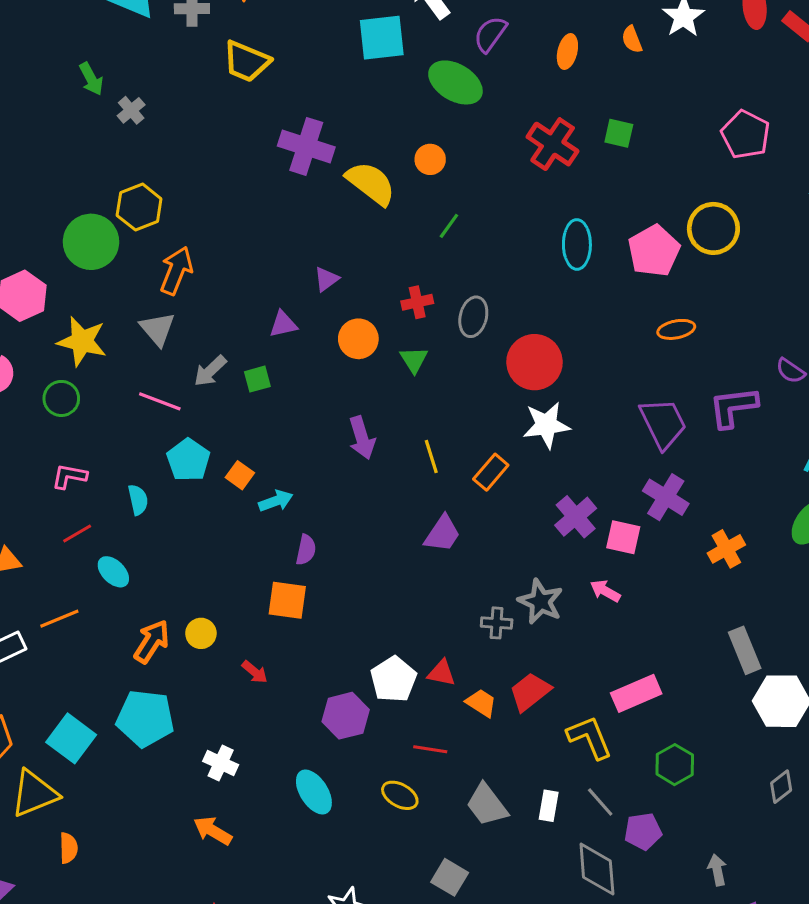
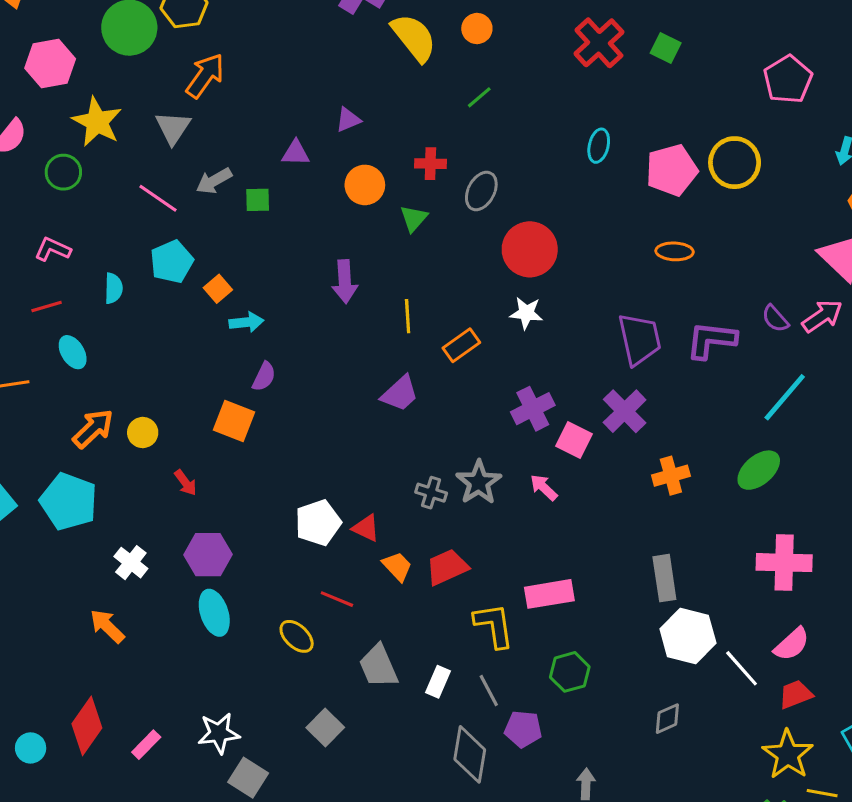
cyan ellipse: (577, 244) -> (599, 146), size x0.7
white star: (546, 425) -> (526, 313), size x0.7
purple hexagon: (346, 716) -> (208, 555), moved

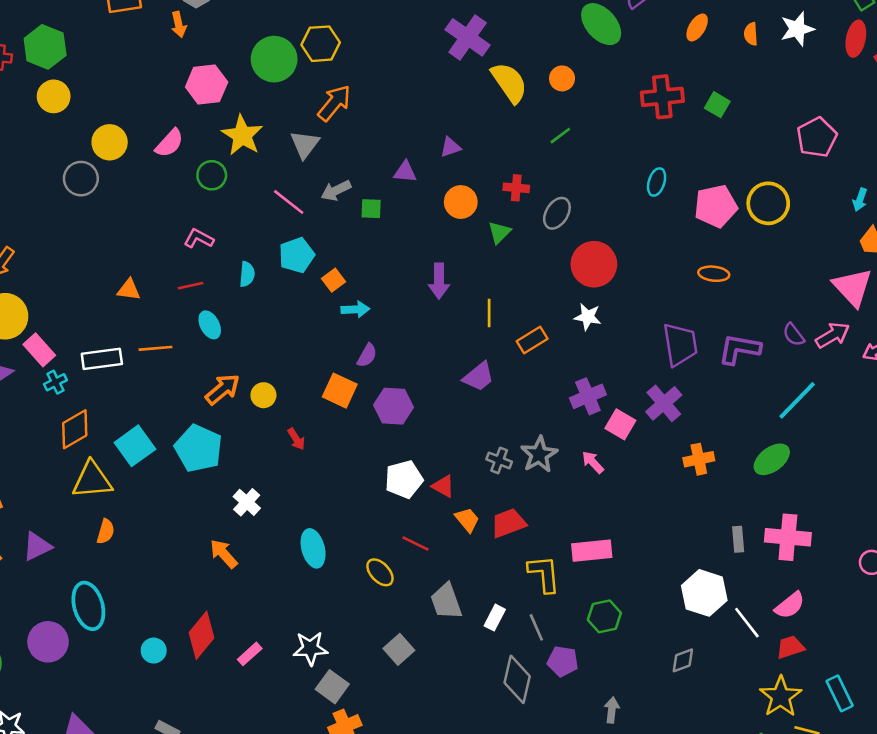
red cross: (599, 43) -> (662, 97), turned 33
purple hexagon: (208, 555) -> (394, 406), moved
gray rectangle: (664, 578) -> (738, 539), moved, size x0.7

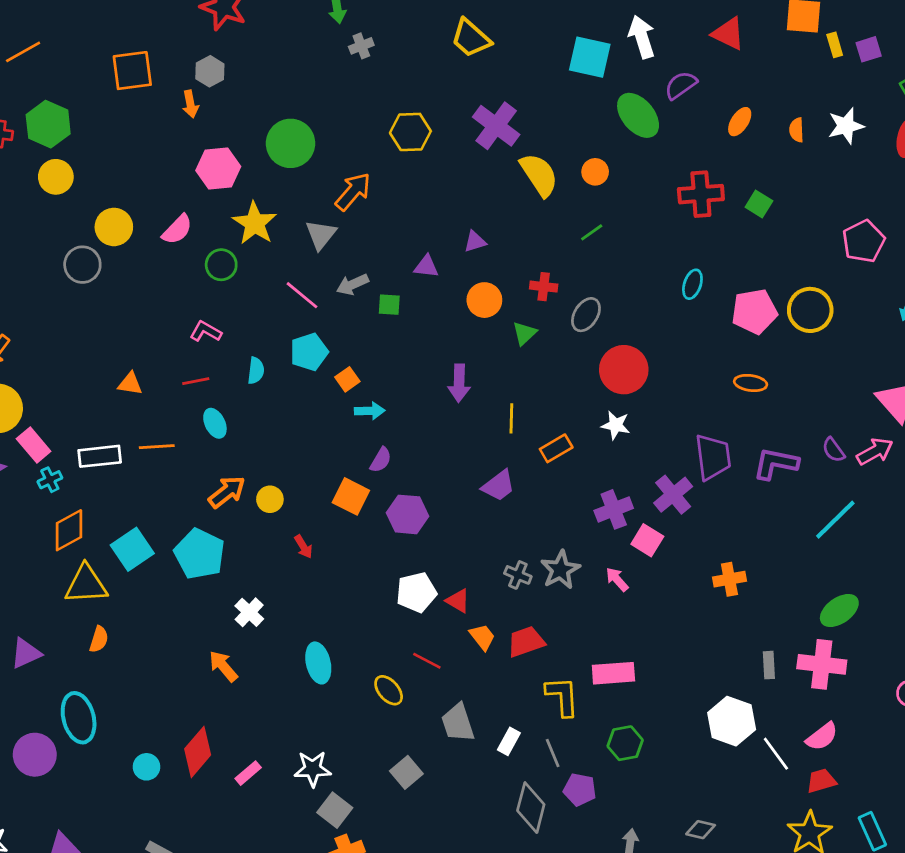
yellow hexagon: (321, 44) -> (410, 132), moved
purple cross: (664, 403) -> (673, 495), moved
green ellipse: (772, 459) -> (839, 610), moved
gray diamond: (683, 660) -> (701, 830), moved, turned 32

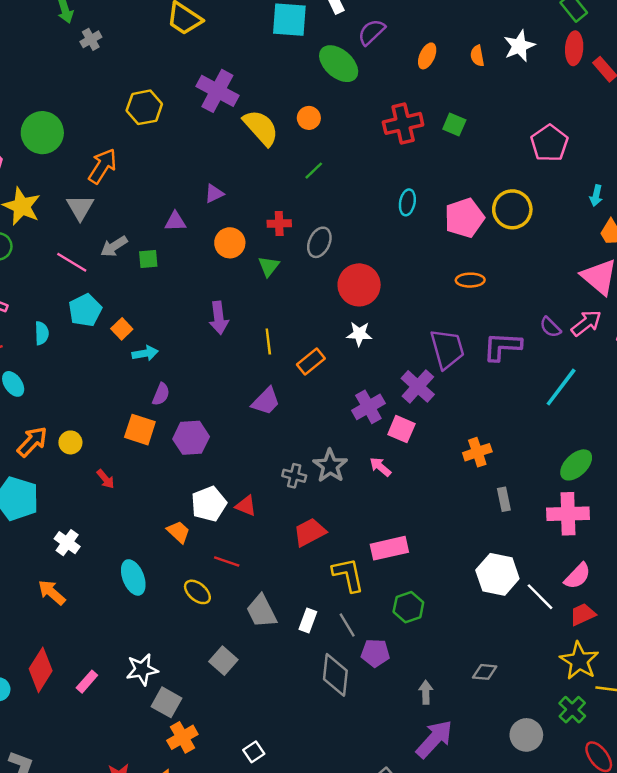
orange trapezoid: (482, 637) -> (178, 532), moved
gray rectangle: (769, 665) -> (504, 499), moved

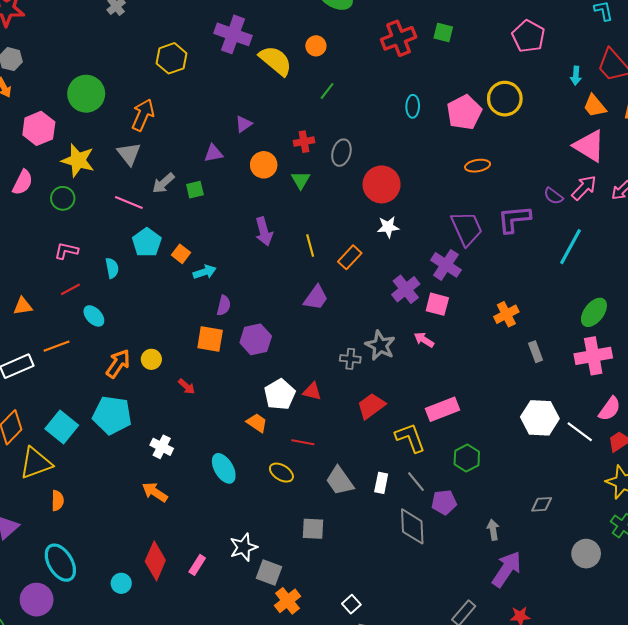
gray square: (223, 661) -> (313, 529), turned -30

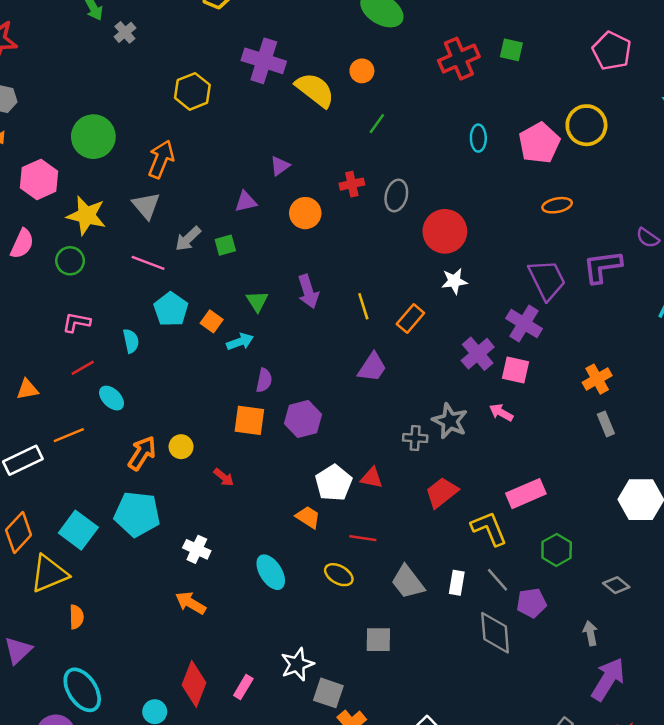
green triangle: (301, 180) -> (257, 301), moved
gray rectangle: (536, 352) -> (606, 424), moved
gray diamond: (542, 504) -> (616, 585), moved, turned 45

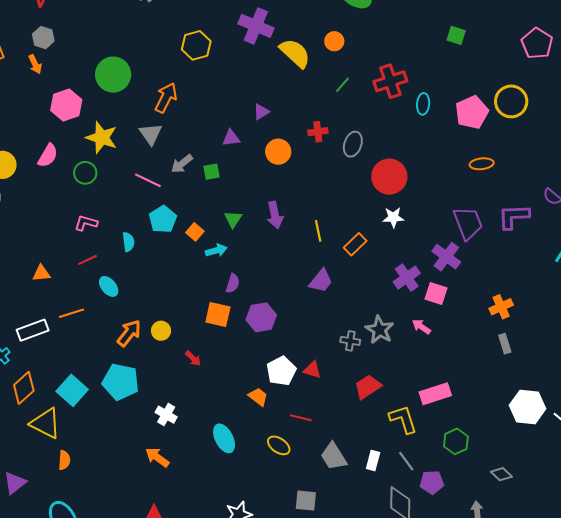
red cross: (459, 59) -> (390, 81), moved
yellow triangle: (49, 574) -> (45, 423), turned 44

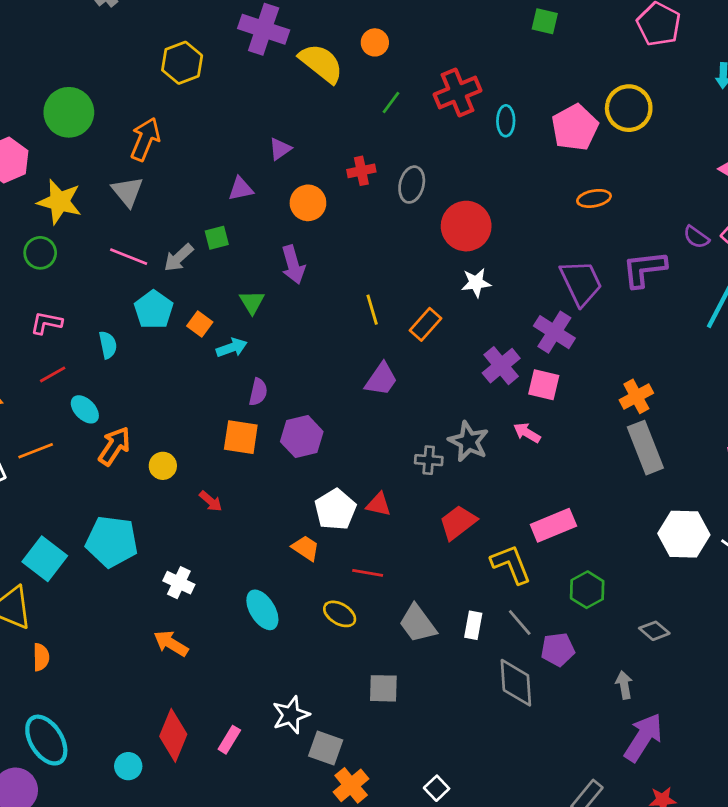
gray arrow: (182, 164) -> (179, 258), moved
purple arrow: (275, 215) -> (293, 265), moved
orange arrow: (129, 333) -> (114, 446), moved
gray rectangle: (505, 344) -> (645, 448), size x1.8

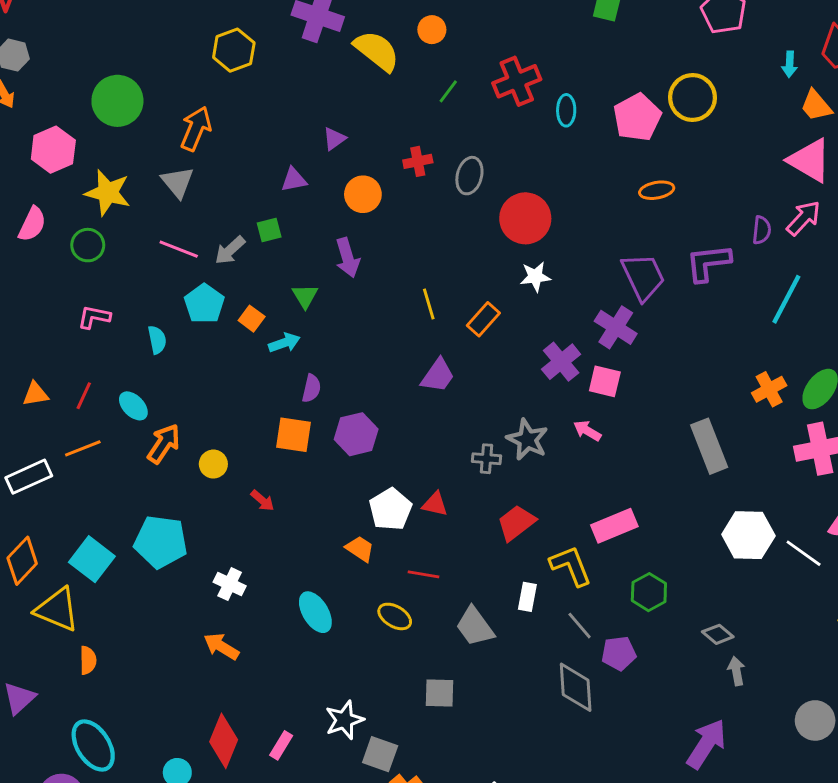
purple semicircle: (696, 237) -> (762, 230), turned -120
red line: (53, 374) -> (84, 396), moved, turned -36
orange cross: (636, 396) -> (769, 389), moved
white rectangle: (473, 625) -> (527, 597), moved
gray arrow: (624, 685) -> (736, 671), moved

